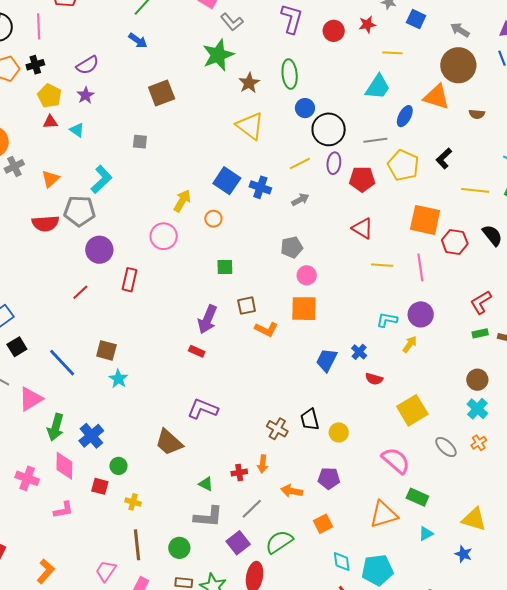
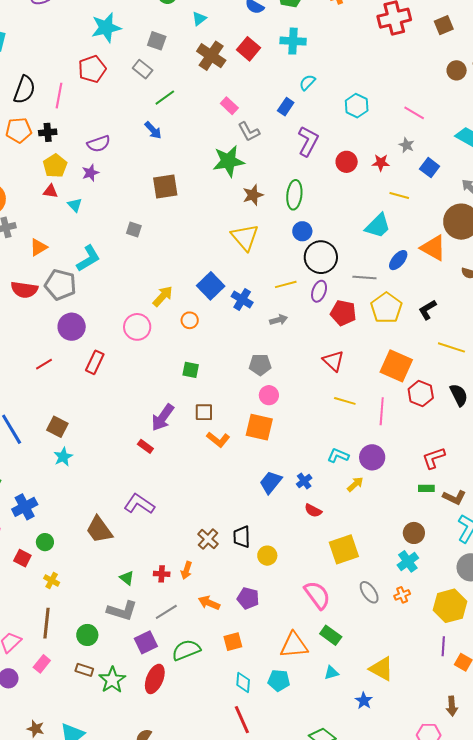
cyan pentagon: (377, 570) -> (279, 680), moved, size x0.7

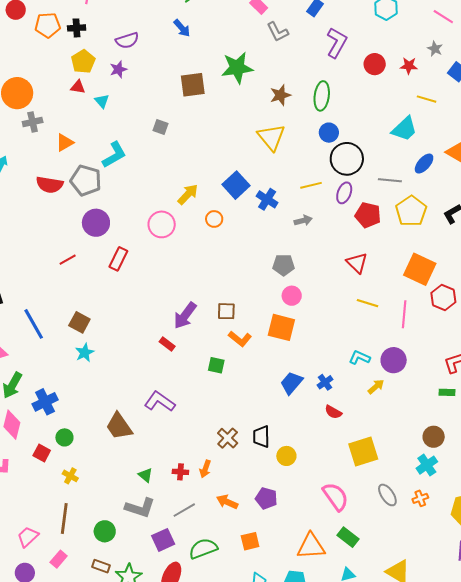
green star: (228, 161) -> (237, 68), moved
green square: (191, 370) -> (216, 365), moved

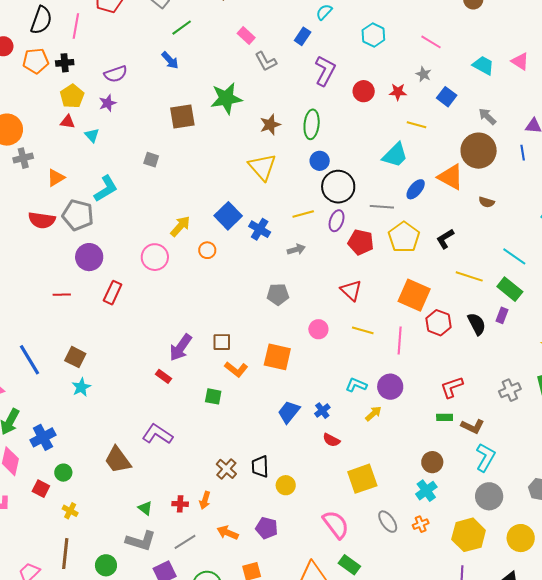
red line: (68, 260) -> (62, 295), turned 30
pink circle: (292, 296) -> (318, 329), moved

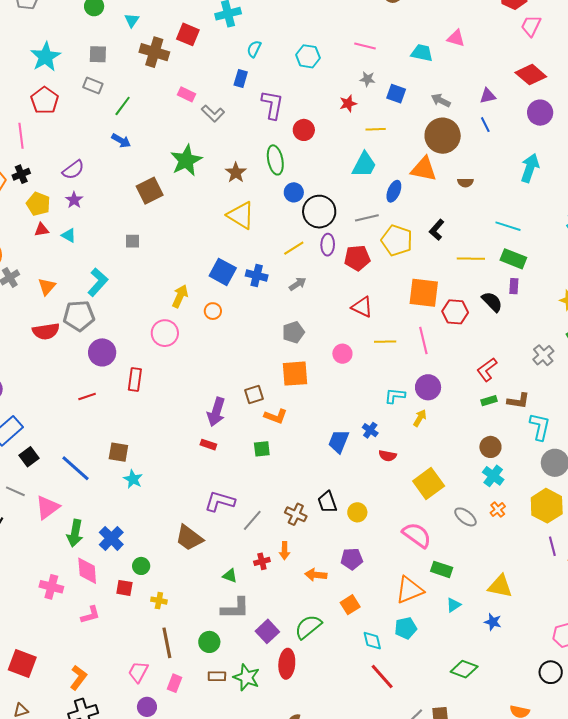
red circle: (364, 91) -> (304, 130), moved
orange square: (277, 357) -> (295, 374), moved
gray line: (185, 542) -> (252, 520), moved

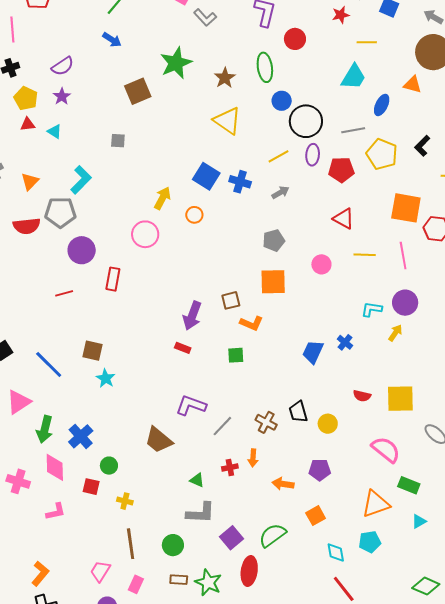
orange triangle: (424, 169) -> (413, 85), size x0.7
red semicircle: (388, 456) -> (362, 396), moved
yellow square: (429, 483) -> (400, 399), turned 32

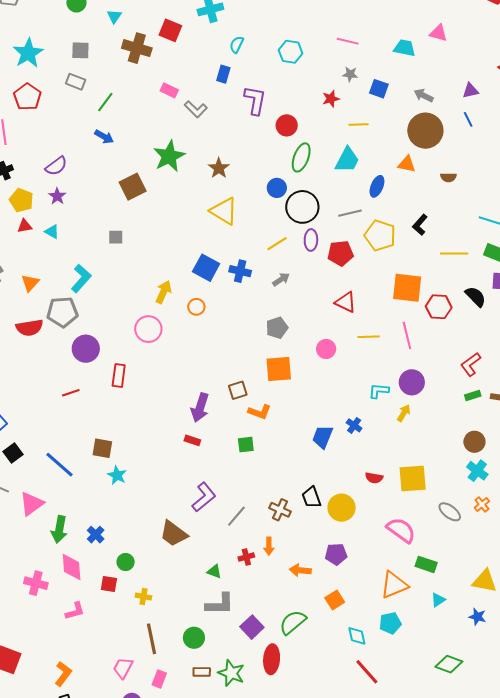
green ellipse: (265, 67) -> (301, 157), moved, turned 32
purple L-shape: (191, 405) -> (204, 497), turned 124
yellow circle: (328, 424) -> (342, 508), size x1.4
blue cross: (81, 436) -> (96, 535), size x0.7

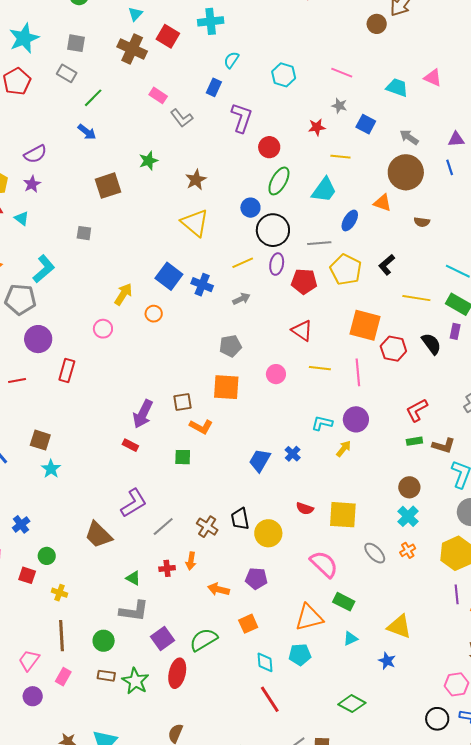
cyan triangle: (114, 16) -> (135, 14), moved
green star: (169, 156) -> (148, 161), size x0.6
pink circle: (148, 329) -> (103, 329), size x0.7

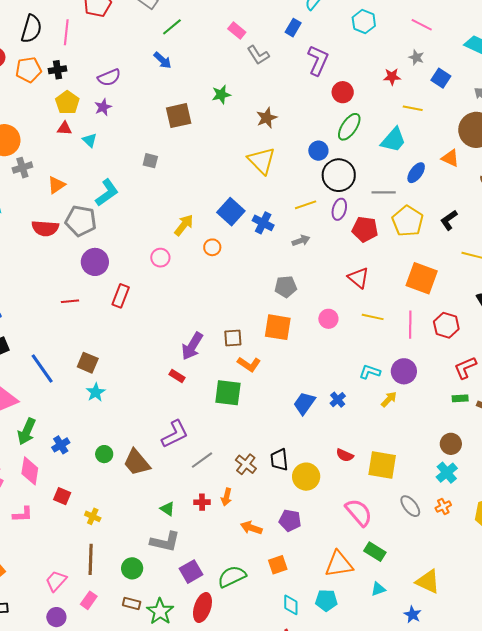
red hexagon: (393, 349) -> (446, 325), moved
green square: (183, 457) -> (228, 393), size x1.6
green circle: (47, 556) -> (104, 454), moved

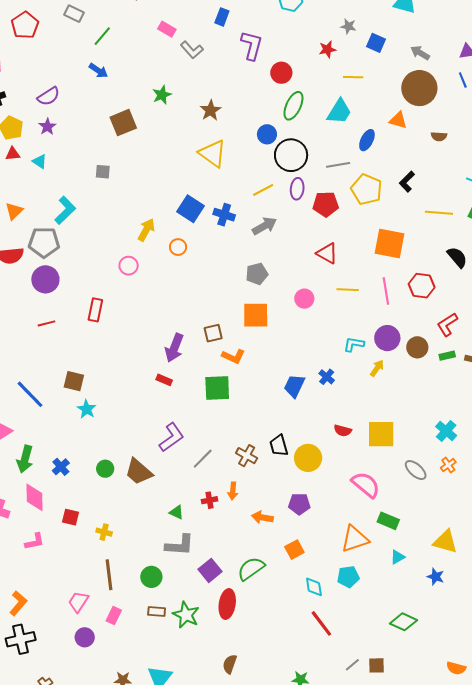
gray arrow: (301, 241) -> (264, 226), size x1.4
purple circle: (95, 262) -> (45, 279), moved
brown circle: (451, 444) -> (417, 347), moved

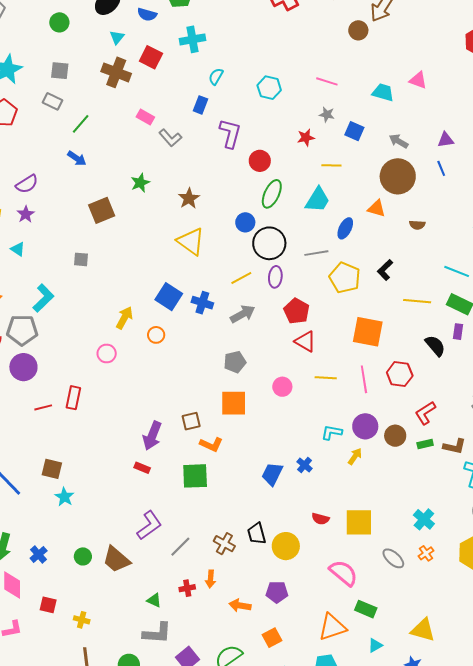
red pentagon: (326, 204) -> (297, 311), moved, turned 30
red line: (47, 323) -> (43, 407), moved

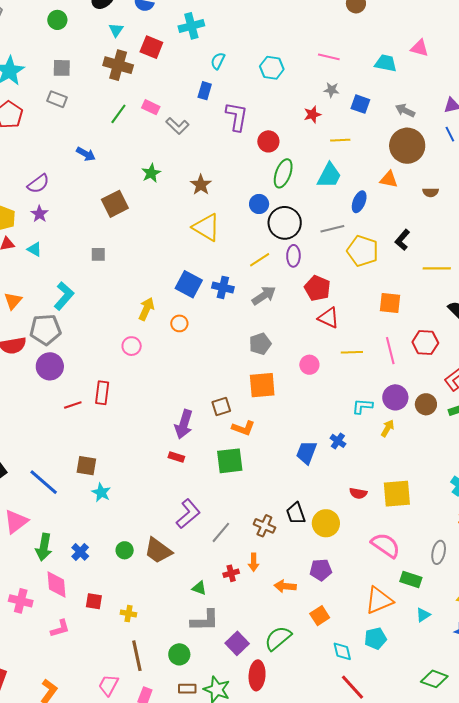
green line: (81, 124) -> (118, 114), moved
orange square: (368, 332) -> (390, 303), size x0.7
gray ellipse: (393, 558) -> (439, 552), moved, turned 65

